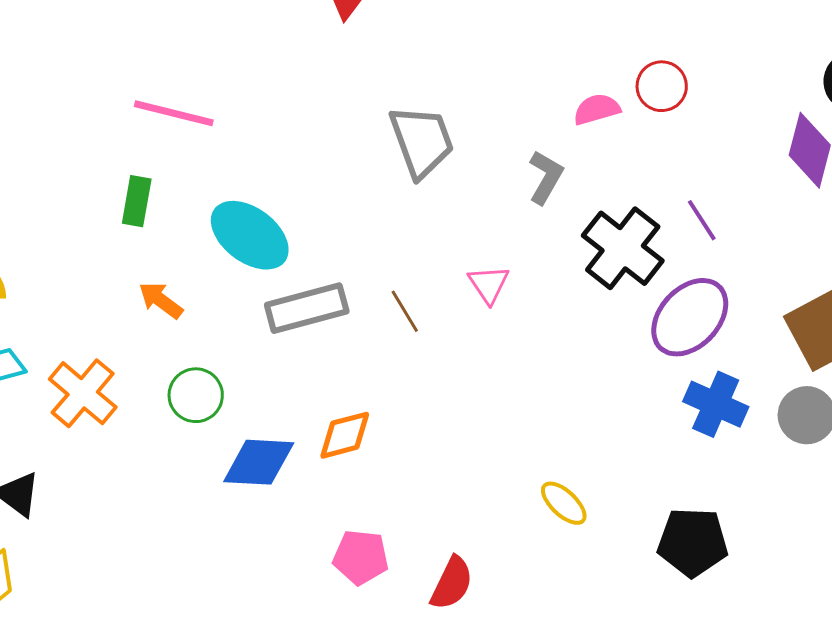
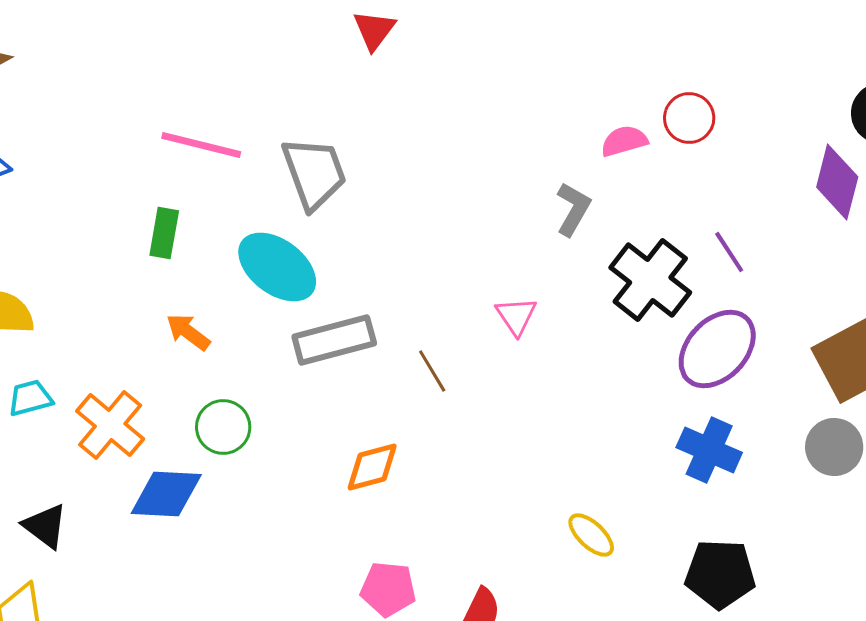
gray trapezoid: (422, 141) -> (314, 173), moved
brown line: (405, 311) -> (432, 371), moved
blue cross: (716, 404) -> (709, 450), moved
blue diamond: (259, 462) -> (166, 494), moved

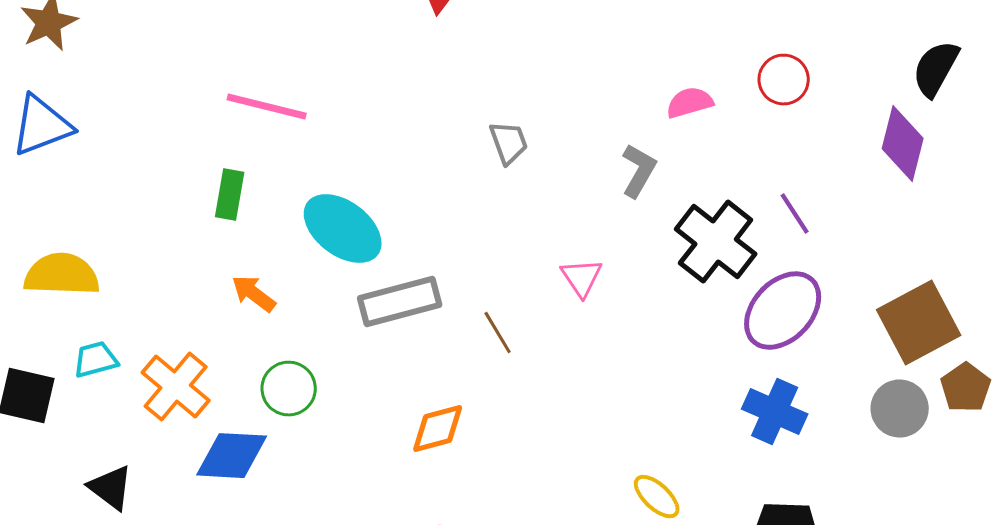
red circle: (689, 118) -> (784, 80), moved
gray trapezoid: (314, 173) -> (509, 143), moved, size x0.6

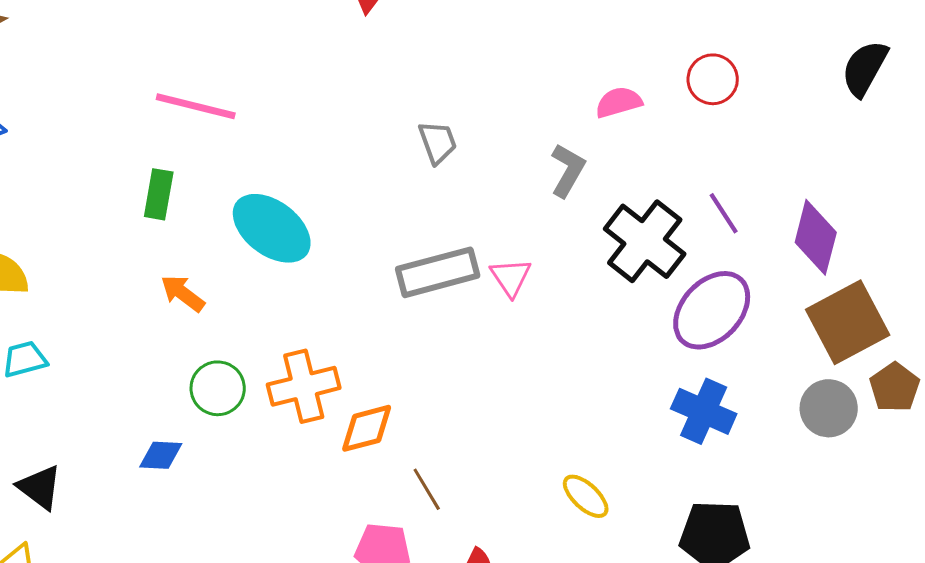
purple diamond: (903, 144) -> (816, 237), moved
gray rectangle: (400, 302) -> (438, 272), moved
brown line: (498, 333) -> (427, 489), moved
orange cross: (176, 387) -> (304, 386), moved, turned 36
blue diamond: (232, 456) -> (161, 455), size x0.6

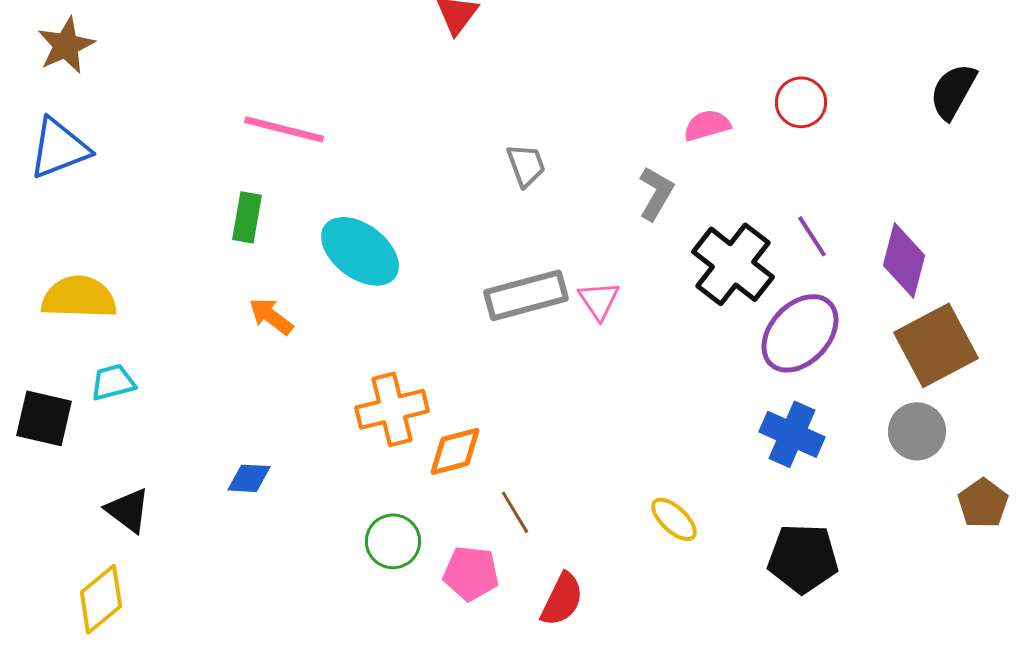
brown pentagon: (895, 387) -> (983, 503), moved
green circle: (218, 388) -> (393, 541), moved

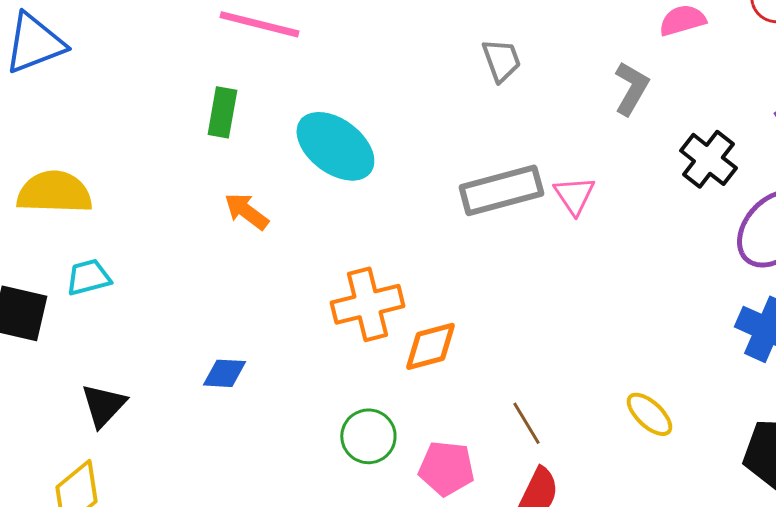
black cross: (733, 264) -> (708, 159), size x0.7
black triangle: (128, 510) -> (103, 405), turned 36
brown line: (515, 512) -> (526, 423), moved

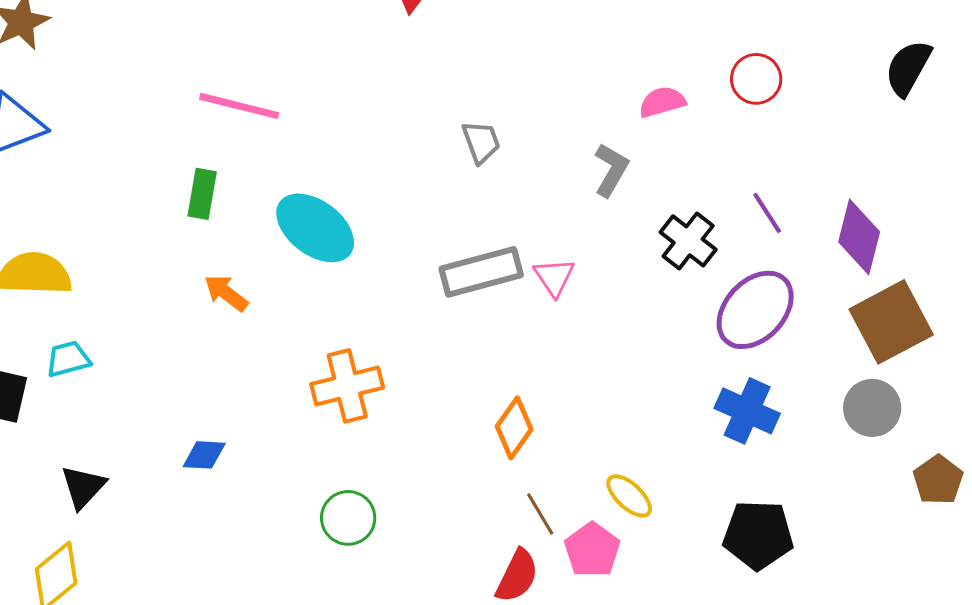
orange diamond: (430, 346) -> (514, 428), moved, turned -40
brown line: (526, 423) -> (540, 514), moved
pink pentagon: (446, 468) -> (592, 550), moved, turned 30

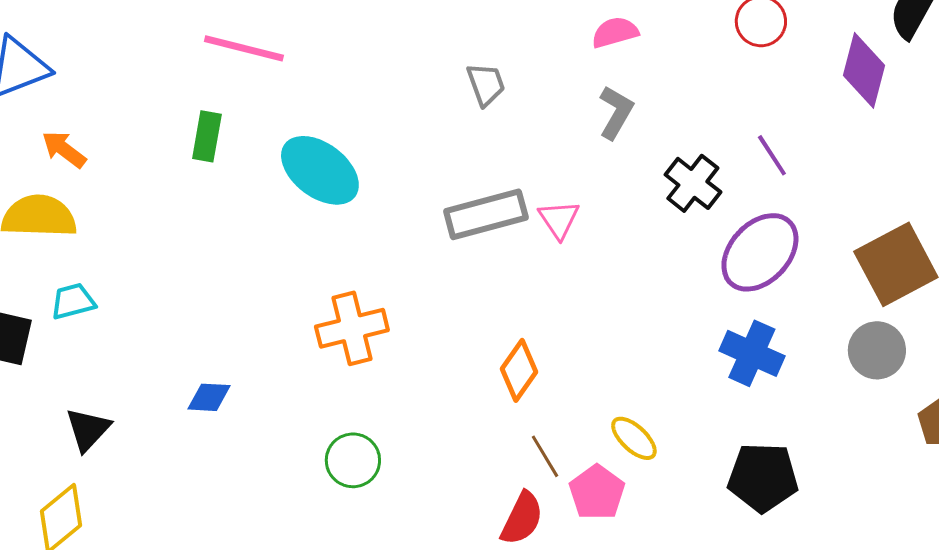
pink semicircle: (662, 102) -> (615, 32), moved
purple diamond: (859, 237) -> (864, 70), moved
orange arrow: (226, 293) -> (64, 149), moved

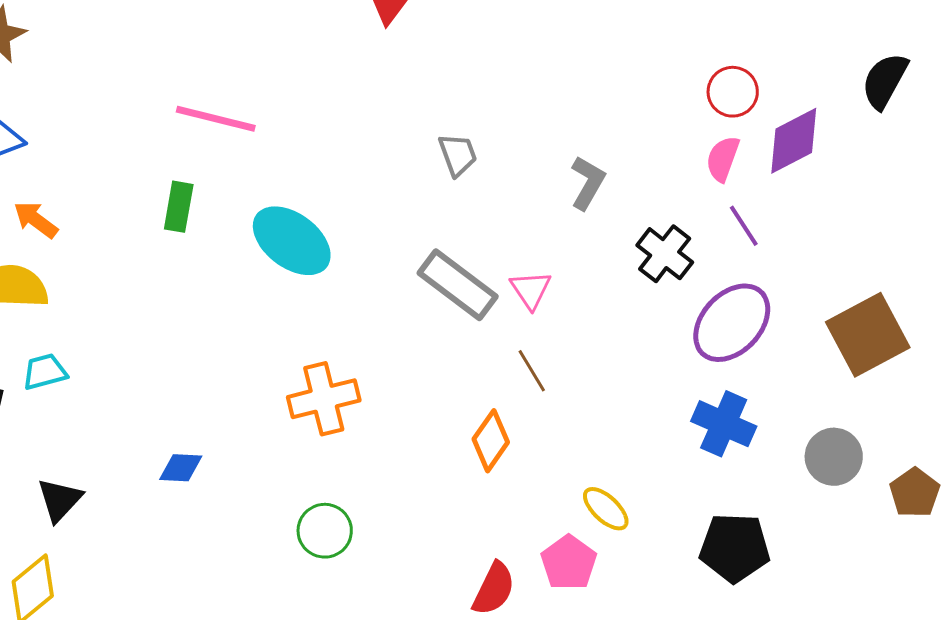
pink semicircle: (615, 32) -> (723, 159), moved, turned -54
purple diamond: (864, 70) -> (794, 141), moved, turned 48
gray rectangle: (486, 214) -> (458, 285), turned 52
gray circle: (877, 350) -> (834, 457), moved
brown line: (545, 456) -> (532, 371), moved

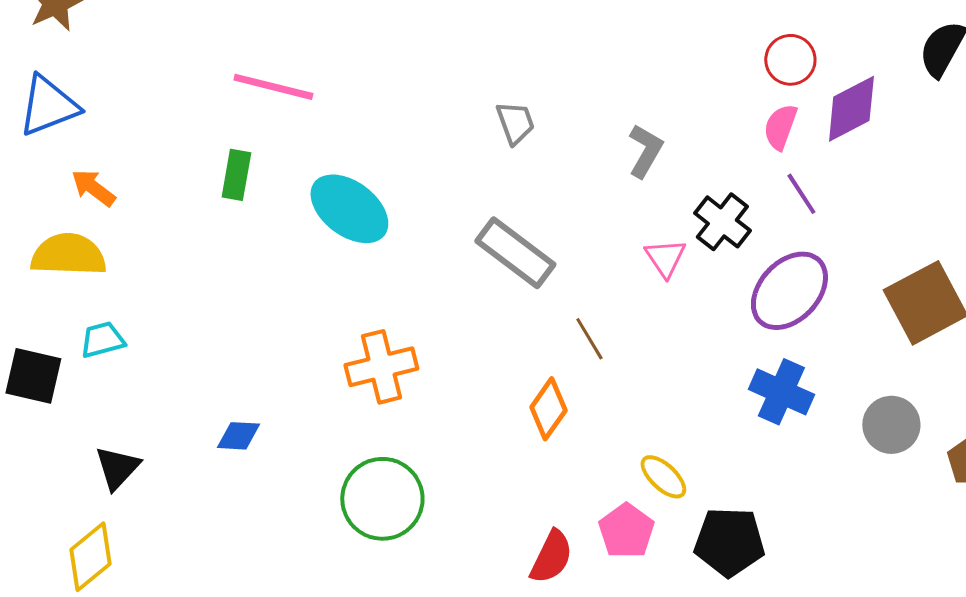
pink triangle: (531, 290) -> (665, 258), moved
green circle: (325, 531) -> (382, 499), size x1.5
black pentagon: (735, 548) -> (729, 542), moved

